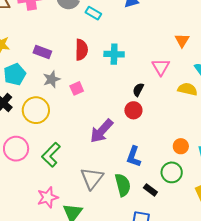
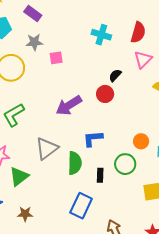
red semicircle: (81, 50) -> (138, 32), moved
blue L-shape: (134, 157) -> (93, 139), turned 50
black rectangle: (150, 190) -> (100, 175), turned 40

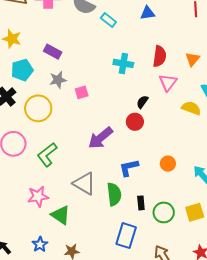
orange circle: (141, 141) -> (168, 164), moved
gray triangle: (47, 148) -> (84, 184), turned -45
green circle: (125, 164) -> (164, 212), moved
green triangle: (19, 176) -> (61, 215), turned -40

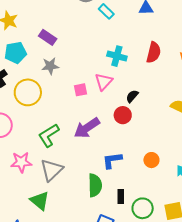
pink triangle: (168, 83) -> (104, 82), moved
pink square: (82, 92) -> (81, 90), moved
green L-shape: (47, 155) -> (49, 135), moved
gray triangle: (84, 184) -> (52, 170), moved, turned 40
pink star: (38, 196) -> (21, 162), moved

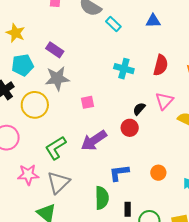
gray star: (50, 66) -> (57, 78), size x1.4
pink triangle: (104, 82) -> (164, 101), moved

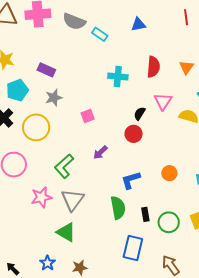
gray star: (57, 78) -> (54, 98), size x0.7
purple arrow: (94, 140) -> (100, 152), size x0.6

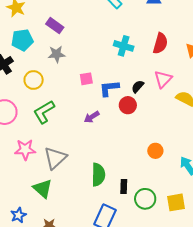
yellow circle: (36, 127) -> (34, 80), size x0.7
green L-shape: (64, 166) -> (44, 112), moved
blue L-shape: (131, 180) -> (109, 88), moved

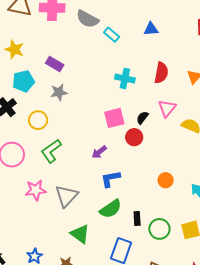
pink square: (86, 79) -> (114, 118), moved, size x1.5
blue L-shape: (109, 88) -> (111, 179), moved
green semicircle: (98, 175) -> (111, 209), turned 60
green triangle: (43, 189) -> (80, 234), moved

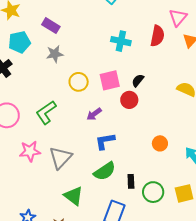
pink triangle: (167, 108) -> (178, 17), moved
yellow circle: (38, 120) -> (79, 82), moved

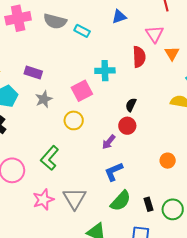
pink square: (110, 80) -> (82, 91), moved
purple arrow: (94, 114) -> (109, 142), moved

